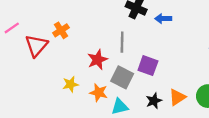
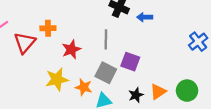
orange cross: (61, 30) -> (48, 28), turned 32
red star: (97, 60) -> (71, 49), moved
yellow star: (70, 84) -> (57, 79), size x1.5

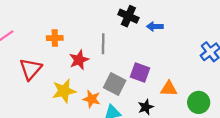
gray line: (106, 39) -> (103, 44), moved
red triangle: (25, 43) -> (31, 69), moved
orange triangle: (158, 92) -> (169, 89), moved, turned 36

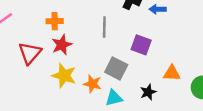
red star: (79, 60) -> (62, 45), moved
purple square: (140, 73) -> (141, 45), moved
yellow star: (64, 91) -> (64, 76), turned 30

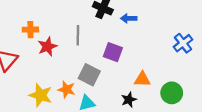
red star: (62, 45) -> (47, 47), moved
yellow star: (64, 76) -> (41, 95), moved
black star: (148, 92) -> (129, 100), moved

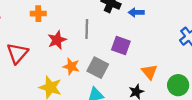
orange cross: (30, 30) -> (38, 14), moved
orange triangle: (142, 79) -> (149, 72), turned 49
orange star: (67, 90) -> (71, 66), moved

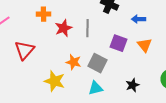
blue arrow: (136, 12) -> (139, 19), moved
red star: (57, 40) -> (64, 28), moved
orange triangle: (149, 72) -> (145, 45), moved

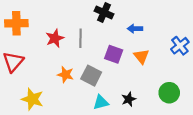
orange cross: (44, 14) -> (16, 23), moved, size x1.5
yellow star: (55, 81) -> (32, 99), moved
cyan triangle: (96, 88) -> (101, 102), moved

